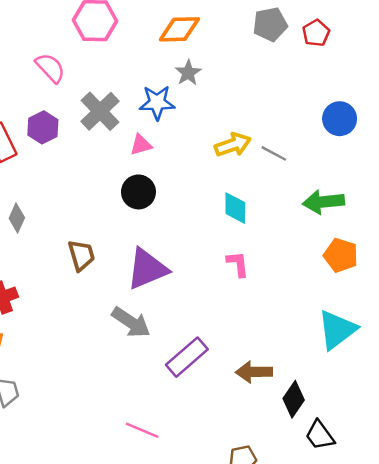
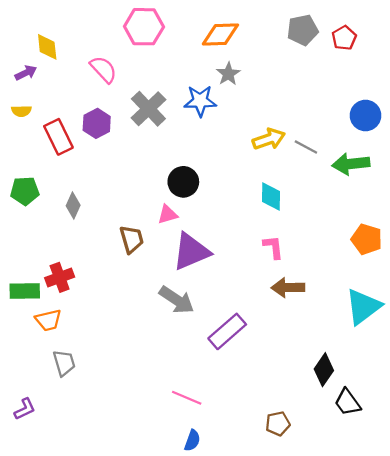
pink triangle: (141, 145) -> (168, 214), moved
green arrow: (323, 202) -> (351, 164), moved
brown arrow: (254, 372) -> (288, 288), moved

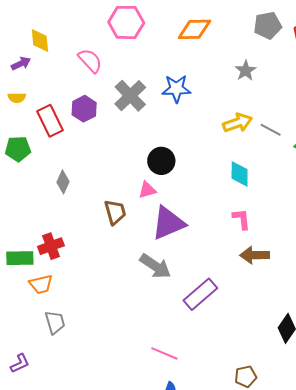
gray star: (228, 74) -> (246, 71), moved
green pentagon: (25, 191) -> (18, 149), moved

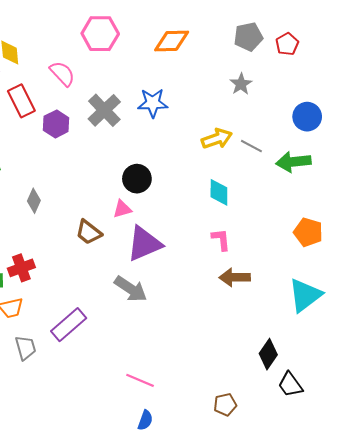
gray star: (246, 71) -> (241, 84), moved
red rectangle: (50, 121) -> (21, 101), moved
brown trapezoid: (115, 212) -> (89, 232), turned 144
purple rectangle: (200, 294) -> (69, 325), moved

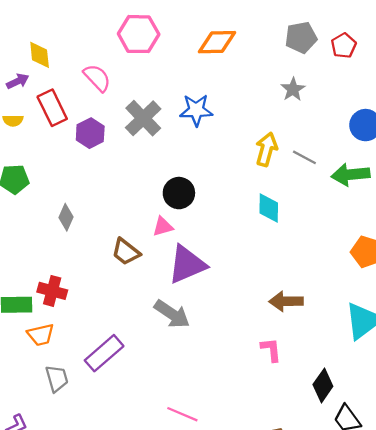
yellow arrow: (217, 139) -> (266, 149), turned -56
pink L-shape: (221, 240) -> (271, 350), moved
red cross: (21, 268) -> (52, 291), turned 35

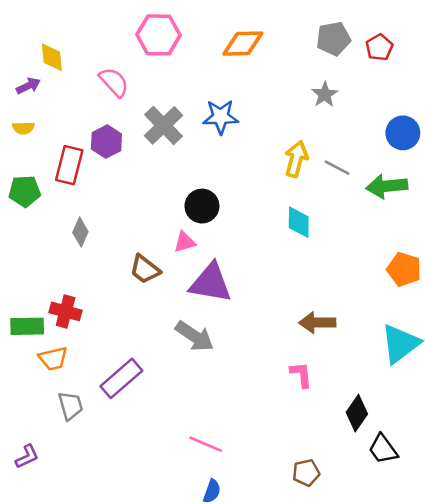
red rectangle: (52, 108) -> (69, 165), moved, turned 40
purple triangle: (187, 264) -> (211, 283), turned 33

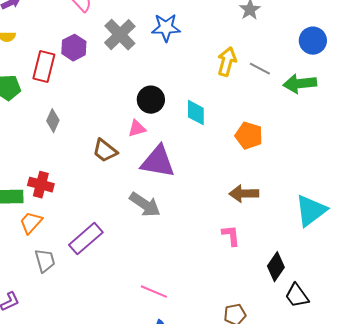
cyan diamond: (299, 222) -> (196, 113), moved
orange pentagon: (404, 269) -> (249, 136), moved
orange trapezoid: (53, 359) -> (31, 223), turned 145

